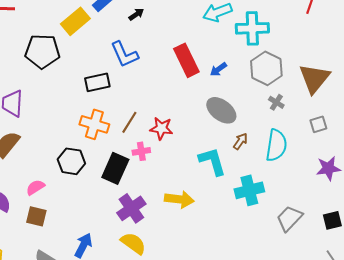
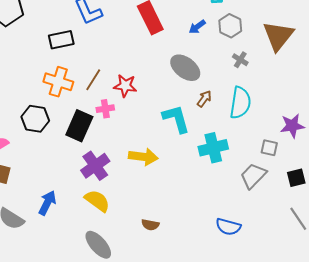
gray hexagon: (266, 68) -> (230, 26), size x0.7
blue arrow: (218, 69) -> (197, 27), moved
gray square: (318, 124) -> (269, 148), moved, turned 30

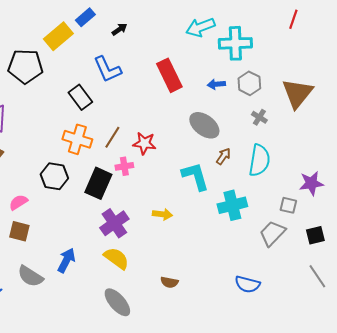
blue arrow: (197, 27) -> (216, 84), turned 30
black rectangle: (61, 40) -> (80, 97), turned 65
yellow arrow: (143, 157) -> (162, 214), size x0.7

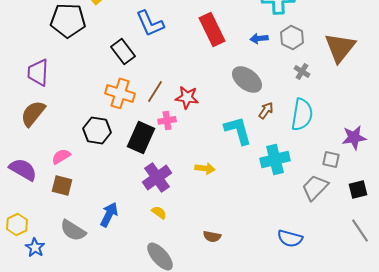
yellow semicircle: (116, 258) -> (159, 212), size x0.6

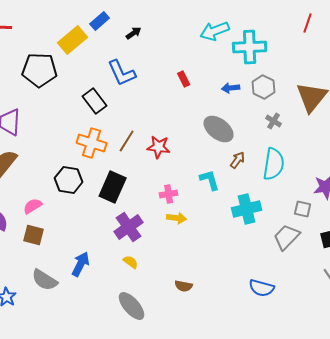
red rectangle: (212, 29) -> (184, 79), size x0.5
pink cross: (167, 120) -> (169, 194), moved
cyan L-shape: (238, 130) -> (210, 180), size x0.7

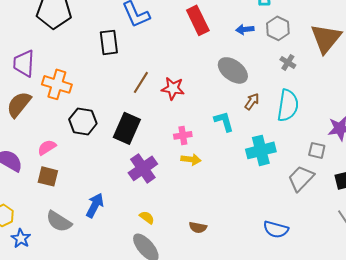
red rectangle: (184, 79) -> (198, 20), size x1.8
black rectangle: (95, 101) -> (109, 42), turned 30
orange cross: (92, 143) -> (57, 84), moved
yellow semicircle: (131, 262) -> (147, 217), moved

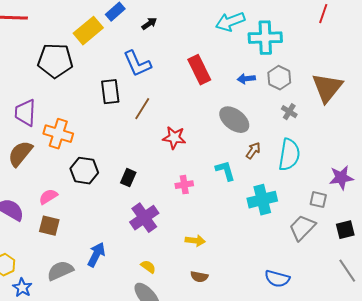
brown line: (141, 82) -> (142, 109), moved
black rectangle: (127, 128) -> (128, 178), size x0.6
yellow arrow: (191, 159) -> (195, 241), moved
gray semicircle: (59, 221) -> (60, 271), turned 124

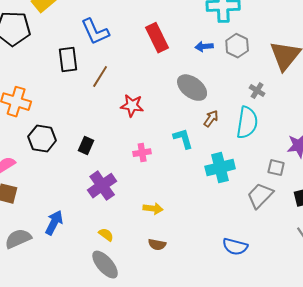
gray cross: (289, 112) -> (257, 91), moved

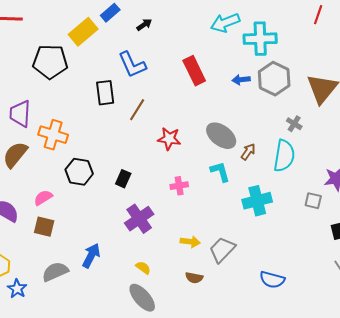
gray hexagon: (237, 46) -> (274, 79), size x1.4
gray ellipse: (192, 88) -> (221, 136), moved
gray trapezoid: (260, 196) -> (222, 250), moved

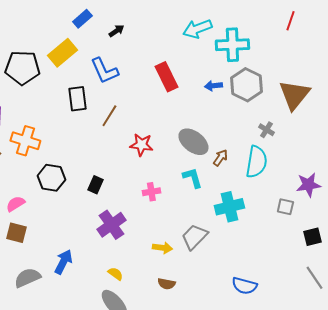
yellow rectangle: (83, 32) -> (62, 53), moved
gray trapezoid: (222, 250) -> (194, 237), moved

